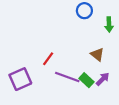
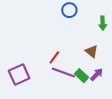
blue circle: (84, 11) -> (69, 10), moved
red line: (48, 59) -> (54, 57), moved

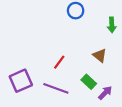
purple line: (63, 73) -> (56, 88), moved
purple arrow: (97, 75) -> (105, 93), moved

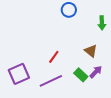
purple line: (56, 88) -> (51, 81), turned -45
purple arrow: (105, 93) -> (96, 72), moved

